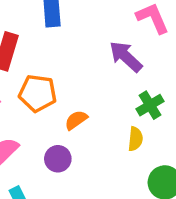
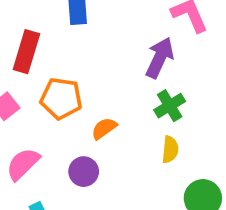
purple arrow: (126, 57) -> (160, 58), turned 72
green cross: (150, 105) -> (170, 106), moved

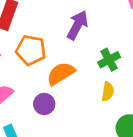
purple arrow: (160, 58) -> (77, 25), moved
orange semicircle: (104, 128) -> (61, 74), size x1.5

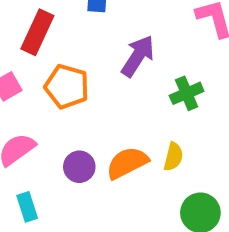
green cross: (109, 60) -> (187, 93), moved
orange semicircle: (61, 74) -> (127, 163), moved

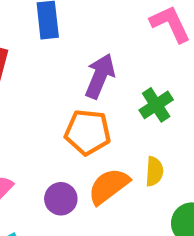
orange pentagon: (67, 87) -> (88, 132), moved

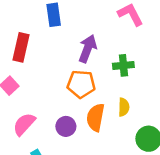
green cross: (156, 105) -> (123, 65), turned 30
orange semicircle: (109, 186) -> (96, 117), turned -40

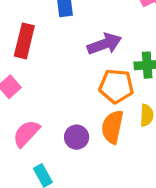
purple arrow: (88, 49) -> (104, 44), turned 48
orange pentagon: (81, 84) -> (116, 86), moved

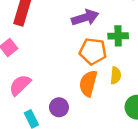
purple circle: (77, 137) -> (59, 107), moved

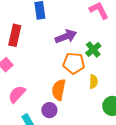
green cross: (118, 36) -> (93, 50), turned -35
orange semicircle: (88, 83) -> (59, 90), moved

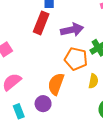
red rectangle: (15, 35) -> (41, 23), moved

